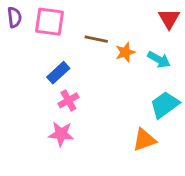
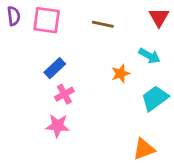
brown line: (96, 39) -> (103, 24), moved
orange star: (125, 52) -> (121, 74), moved
orange triangle: (144, 140) -> (144, 149), moved

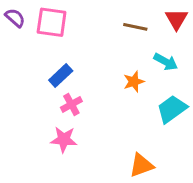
purple semicircle: (14, 16) -> (15, 18), turned -42
brown line: (103, 24) -> (135, 27), moved
orange triangle: (144, 149) -> (141, 165), moved

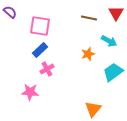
pink square: (52, 22) -> (40, 26), moved
pink star: (64, 139) -> (30, 92), moved
orange triangle: (141, 165) -> (93, 109), turned -30

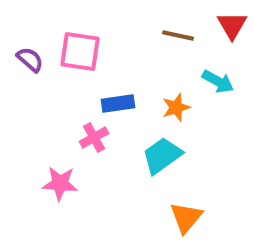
purple semicircle: (10, 12) -> (30, 59), moved
blue rectangle: (40, 50) -> (118, 103), moved, turned 35
cyan trapezoid: (113, 72) -> (162, 156), moved

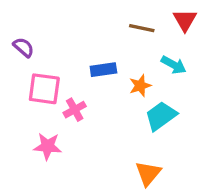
pink square: (80, 51) -> (44, 89), moved
blue rectangle: (118, 103) -> (103, 70), moved
cyan trapezoid: (162, 156) -> (161, 116), moved

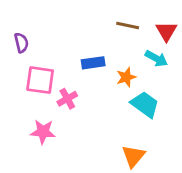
red triangle: (185, 20) -> (166, 31), moved
purple semicircle: (24, 47) -> (21, 43), turned 36
cyan trapezoid: (161, 116) -> (145, 104), turned 72

